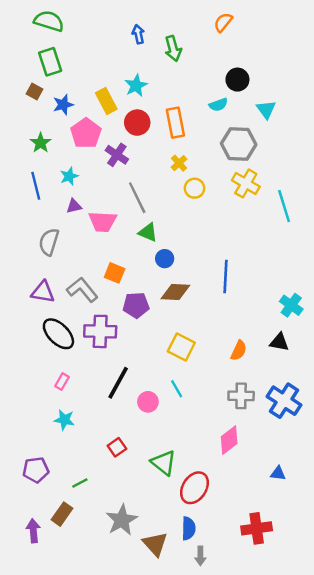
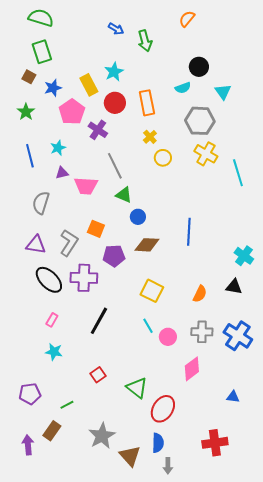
blue arrow: (138, 34) -> (116, 29), turned 133
green star: (41, 143) -> (26, 112), moved
gray L-shape: (82, 290) -> (69, 243), turned 72
pink circle: (148, 402) -> (168, 337), moved

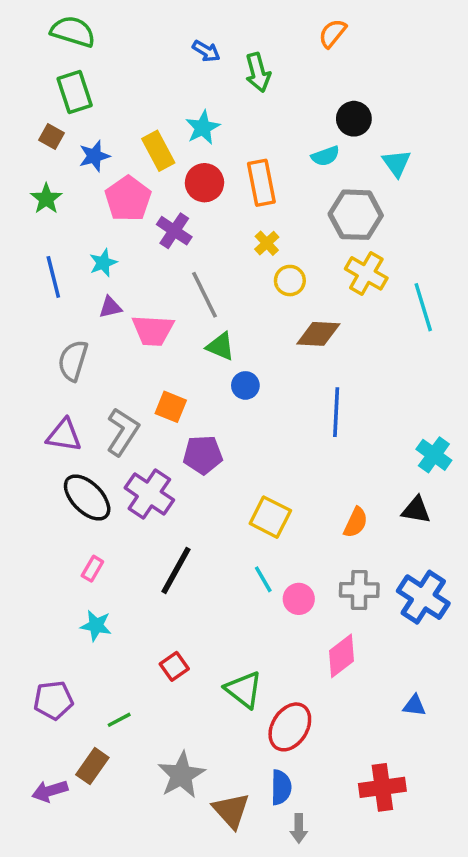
brown diamond: (147, 245) -> (318, 334), moved
purple cross: (84, 278) -> (149, 494), turned 32
purple arrow: (28, 445) -> (50, 791), turned -102

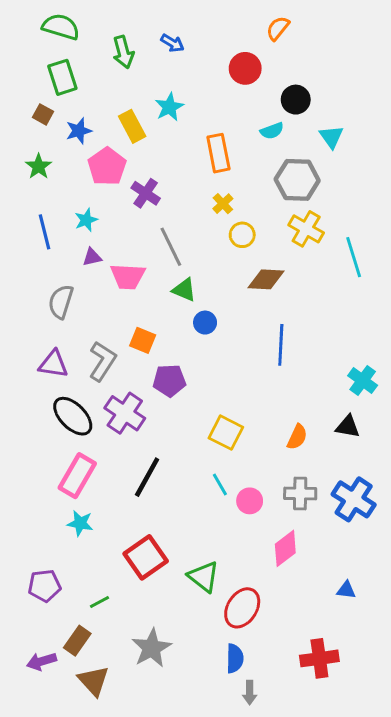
green arrow: (258, 72) -> (123, 52), moved
red circle: (204, 183) -> (245, 68), moved
pink rectangle: (92, 569) -> (77, 476), size x2.0
red square: (174, 666) -> (146, 557), size x1.8
brown triangle: (231, 811) -> (94, 681), moved

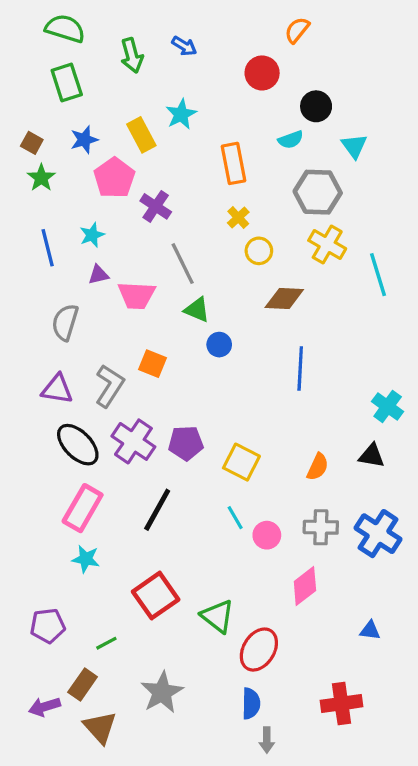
brown square: (43, 114) -> (32, 143), moved
purple pentagon: (169, 380) -> (186, 443), moved

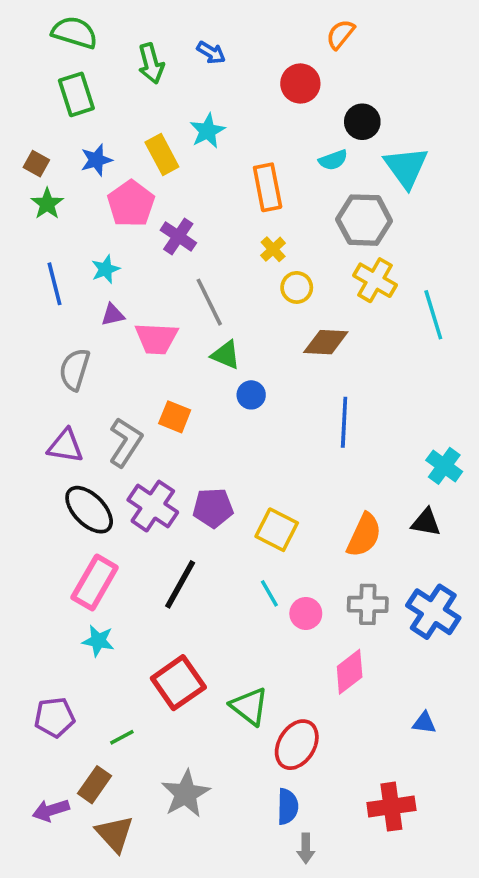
cyan triangle: (354, 146) -> (406, 167), size x1.5
orange semicircle: (318, 467) -> (364, 535), size x1.4

